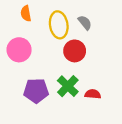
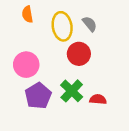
pink circle: (19, 50) -> (26, 65), moved
purple pentagon: (36, 91) -> (38, 96), turned -30

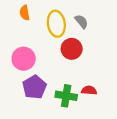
green cross: (72, 91) -> (66, 96), moved, turned -35

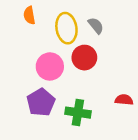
pink circle: (24, 59) -> (50, 66), moved
red semicircle: (89, 90) -> (124, 100), moved

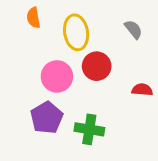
gray semicircle: (96, 26) -> (133, 29), moved
red semicircle: (124, 100) -> (142, 90), moved

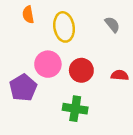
red circle: (97, 66) -> (81, 70), moved
purple pentagon: (47, 118) -> (23, 88), moved

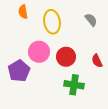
red semicircle: (120, 75) -> (97, 61), turned -120
green cross: (75, 109) -> (74, 85), moved

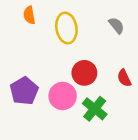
pink circle: (39, 52) -> (63, 96), moved
green cross: (74, 85) -> (95, 109), turned 30

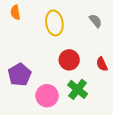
orange semicircle: (29, 15) -> (15, 12), moved
pink circle: (63, 96) -> (47, 96), moved

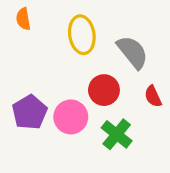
gray semicircle: (96, 21) -> (132, 52), moved, size x1.6
pink circle: (47, 96) -> (71, 117), moved

